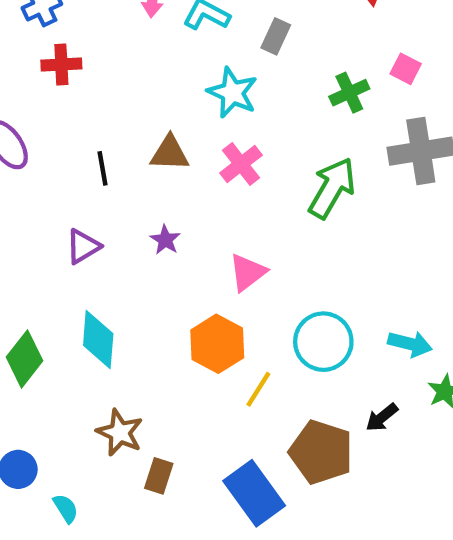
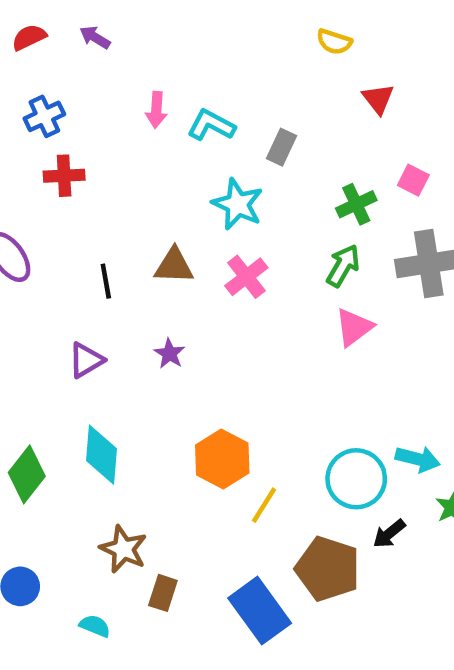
green arrow: (332, 188) -> (343, 266), moved, size x0.7
pink triangle: (248, 272) -> (354, 327), moved
cyan circle: (323, 342) -> (356, 479), moved
cyan semicircle: (66, 508) -> (95, 626), moved, turned -36

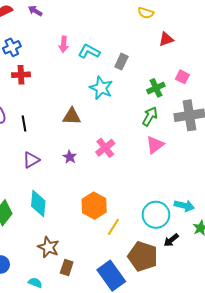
red triangle: (378, 99) -> (166, 39), turned 49
pink cross: (246, 277) -> (105, 148), moved
black line: (106, 281) -> (24, 123), moved

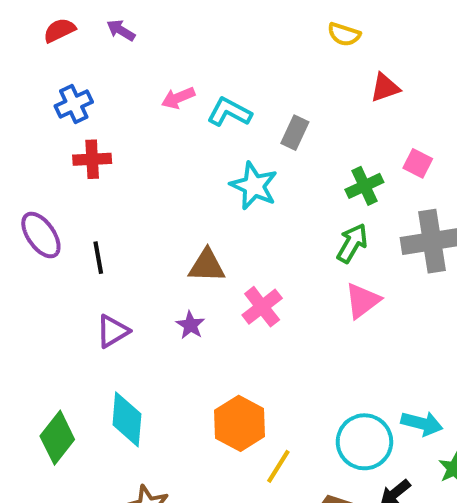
pink arrow: (64, 44) -> (178, 98), turned 63
brown triangle: (72, 116) -> (207, 266), moved

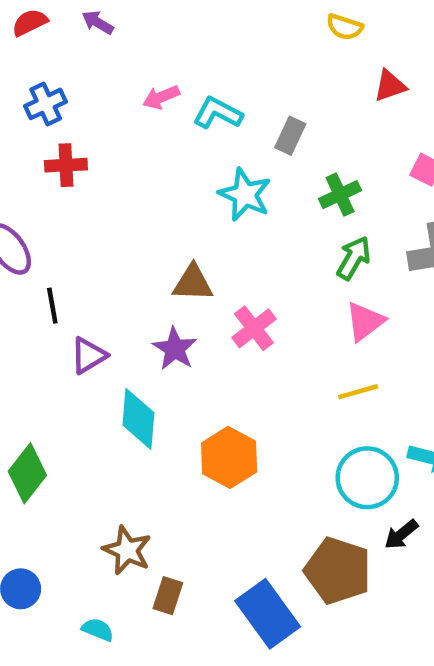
green cross: (364, 186) -> (340, 195), moved
black line: (98, 258) -> (52, 306), moved
purple star: (190, 325) -> (175, 349), size x1.4
cyan diamond: (127, 419) -> (138, 419), moved
yellow line: (278, 466) -> (358, 392), moved, turned 42

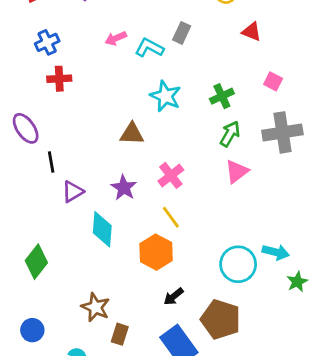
red triangle: (390, 86) -> (252, 32), turned 40
gray rectangle: (290, 136) -> (182, 33), moved
brown triangle: (193, 283) -> (132, 134), moved
yellow line: (358, 392) -> (171, 217), moved, turned 70
black arrow: (401, 534) -> (174, 297), moved

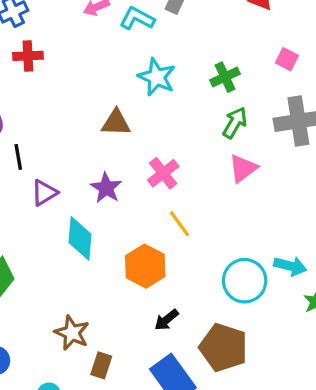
yellow line: (171, 217) -> (179, 224), moved

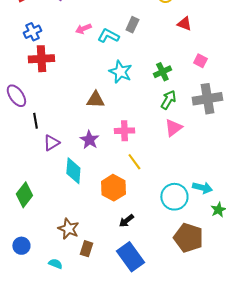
red cross: (28, 56) -> (41, 59), size x1.4
pink cross: (163, 173) -> (124, 131), turned 36
brown pentagon: (223, 347) -> (188, 238), moved

